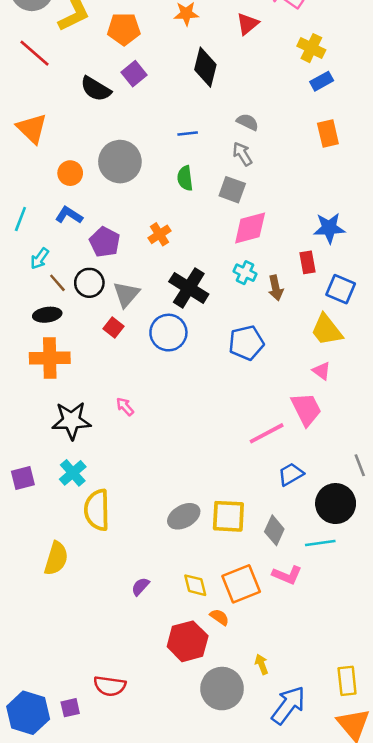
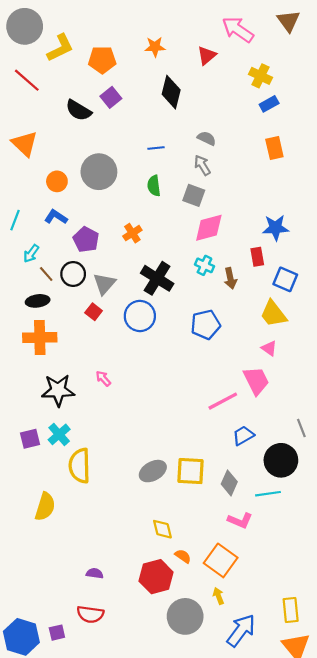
purple square: (23, 478) -> (30, 439), moved
orange square: (241, 584) -> (221, 560), moved, turned -32
purple semicircle: (140, 586) -> (95, 573), moved, turned 56

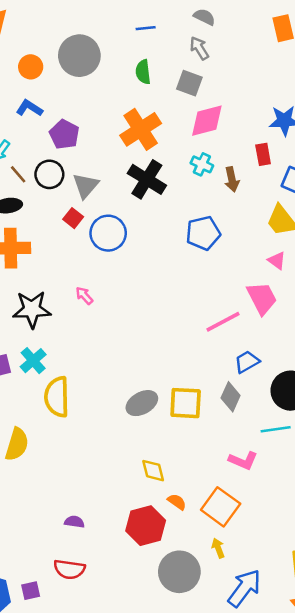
orange cross: (132, 233) -> (141, 129), moved, size x1.8
blue circle: (140, 316) -> (108, 233), moved
gray diamond: (229, 483) -> (231, 397), moved

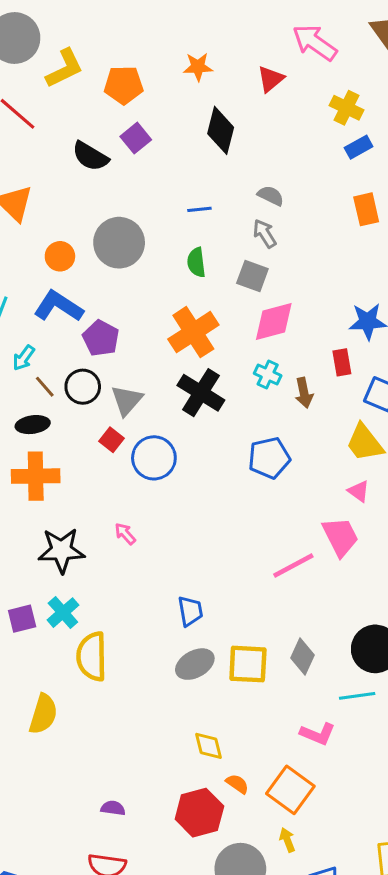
blue L-shape: (29, 108) -> (58, 306), size x1.5
blue trapezoid: (247, 362) -> (190, 611), moved, turned 110

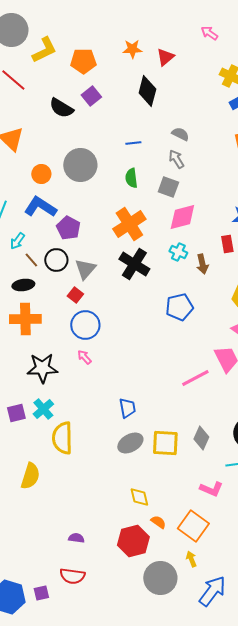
pink arrow: (315, 43) -> (209, 33), size x0.6
red triangle: (271, 79) -> (165, 57), moved
blue circle: (154, 458) -> (85, 325), moved

